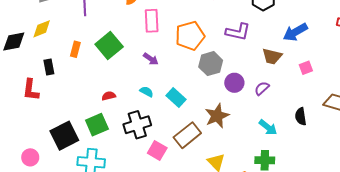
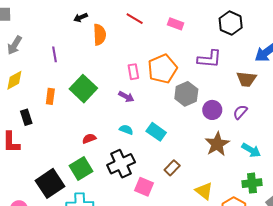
pink rectangle: (152, 21) -> (133, 72), moved, size x0.7
brown star: (217, 116) -> (217, 144), moved
brown rectangle: (187, 135) -> (172, 168), size x0.6

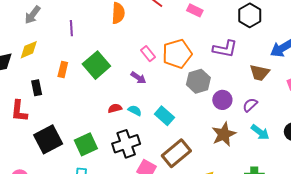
pink rectangle: (133, 72) -> (148, 54), turned -35
red semicircle: (89, 139) -> (115, 108), moved
cyan arrow: (251, 150) -> (260, 132), moved
brown rectangle: (172, 168) -> (176, 153), size x1.8
black square: (50, 183) -> (48, 139), moved

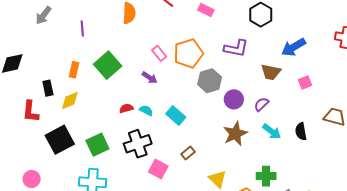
yellow diamond: (29, 50) -> (70, 101), moved
brown rectangle: (176, 153) -> (188, 153), size x0.5

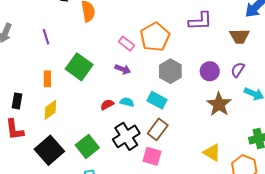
gray hexagon: (210, 81) -> (170, 71), moved
black rectangle: (48, 88) -> (17, 101), moved, turned 35
brown rectangle: (188, 153) -> (158, 129), moved, size x1.5

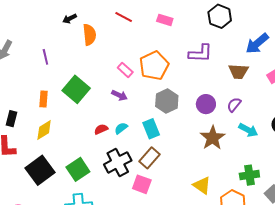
cyan rectangle: (157, 100) -> (151, 129), turned 36
cyan semicircle: (127, 102) -> (121, 128), turned -56

